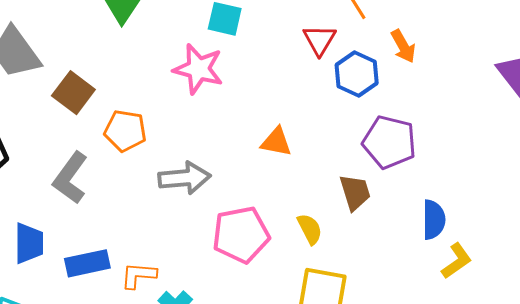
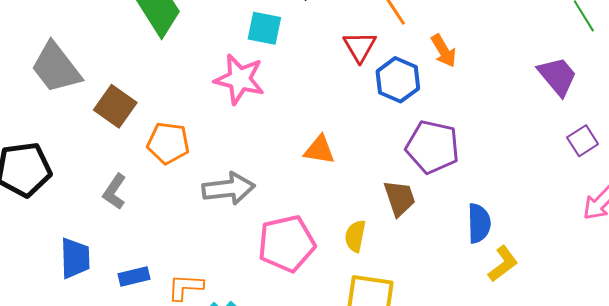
gray L-shape: (70, 178) -> (115, 192), size x0.7
yellow semicircle: (310, 229) -> (355, 236), turned -140
blue rectangle: (87, 263) -> (134, 277), size x0.7

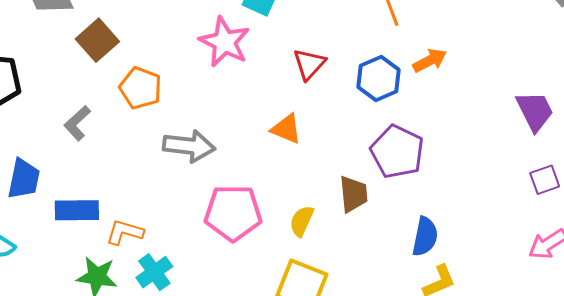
red triangle: (360, 47) -> (309, 64), moved
orange arrow: (444, 51) -> (430, 61), turned -100
blue rectangle: (134, 277) -> (77, 210), size x1.4

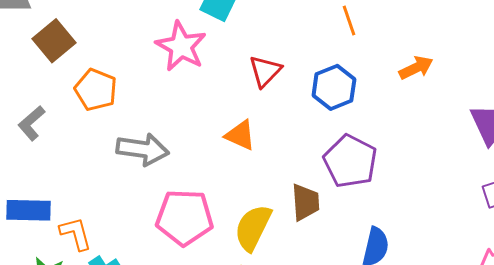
orange arrow: (430, 61) -> (416, 68), moved
yellow semicircle: (302, 221) -> (253, 228), size x1.5
orange L-shape: (125, 232) -> (76, 234), turned 57

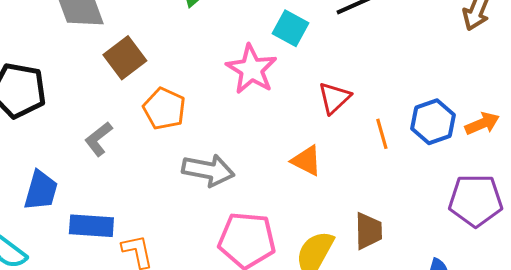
orange line: (349, 20) -> (382, 134), moved
orange arrow: (416, 68) -> (482, 123), moved
blue hexagon: (334, 87) -> (433, 122), moved
purple pentagon: (350, 161) -> (476, 200), moved, turned -30

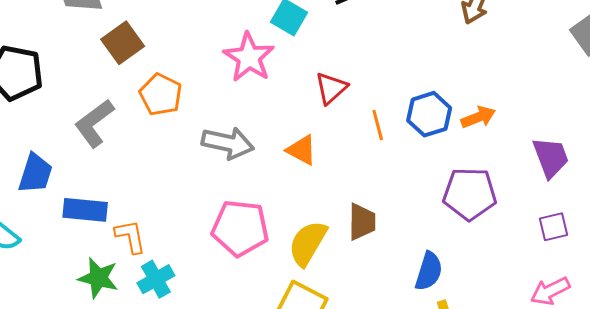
gray L-shape: (98, 139) -> (94, 123), size x1.4
gray arrow: (208, 170) -> (228, 143), moved

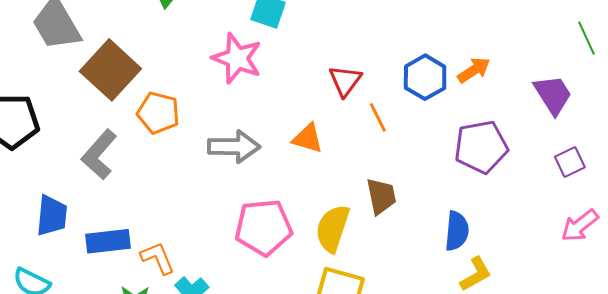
brown square: (123, 43) -> (110, 70), size x1.4
red triangle: (331, 88) -> (345, 81), moved
orange line: (378, 125) -> (378, 117), moved

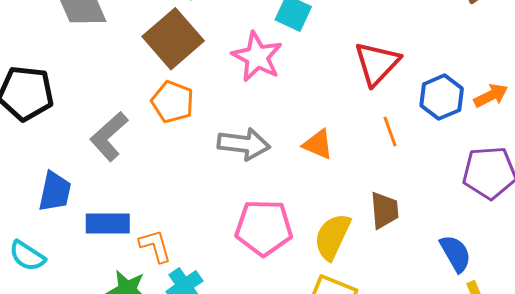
brown square: (110, 70) -> (173, 39), moved
red triangle: (345, 81) -> (377, 63), moved, size x1.4
blue semicircle: (457, 231) -> (455, 253), turned -42

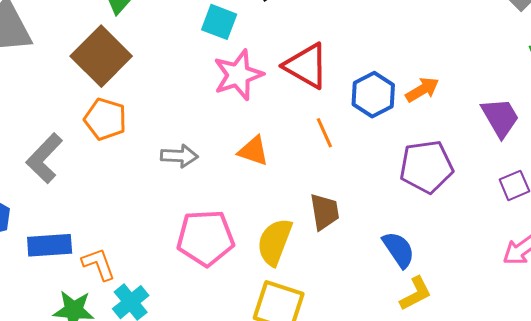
pink star: (257, 57) -> (238, 75), moved, turned 30
red triangle: (377, 63) -> (306, 66), turned -39
gray arrow: (244, 144) -> (179, 156), size x0.7

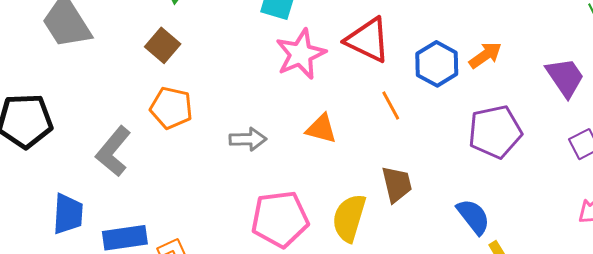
brown square: (101, 56) -> (163, 45), size x0.6

